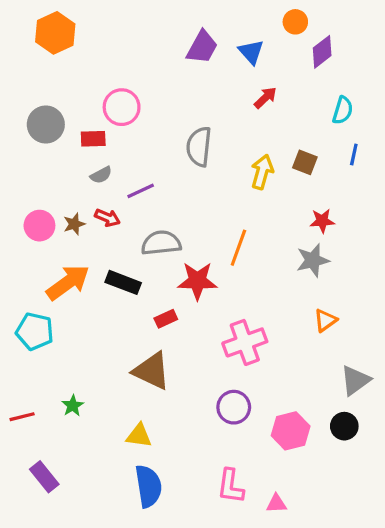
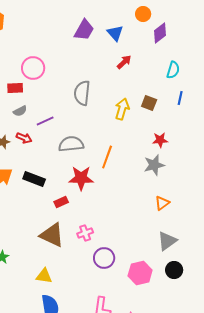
gray semicircle: (161, 243) -> (71, 144), moved
pink cross: (245, 342) -> (85, 233), moved, size x0.6
gray triangle: (355, 380) -> (167, 241), moved

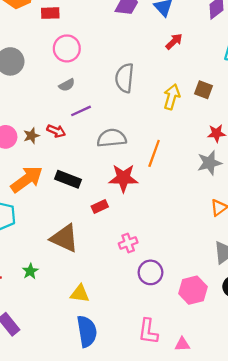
red rectangle: (15, 88) -> (50, 13), moved
gray semicircle: (20, 111) -> (67, 85), moved
brown triangle: (52, 235) -> (64, 238), moved

